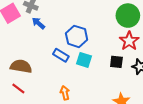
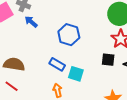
blue rectangle: (61, 55) -> (57, 64), moved
cyan square: (84, 60) -> (76, 74), moved

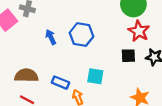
blue arrow: (31, 22) -> (51, 37), moved, turned 32
blue rectangle: (57, 64) -> (61, 83), moved

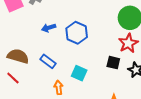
blue arrow: (51, 37) -> (49, 28), turned -96
blue rectangle: (61, 83) -> (48, 61), moved

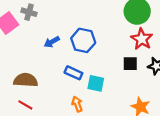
blue rectangle: (48, 61) -> (73, 73), moved

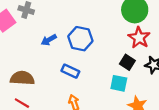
black square: (130, 64) -> (127, 62), turned 32
cyan square: (96, 83) -> (119, 83), moved

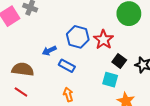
red star: (139, 38) -> (104, 40), moved
blue arrow: (49, 40) -> (49, 51), moved

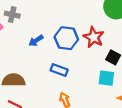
blue arrow: (49, 51) -> (36, 41), moved

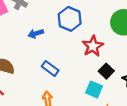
blue hexagon: (66, 38) -> (70, 19), moved

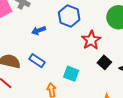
blue rectangle: (50, 68) -> (37, 61), moved
cyan square: (94, 89) -> (71, 74), moved

